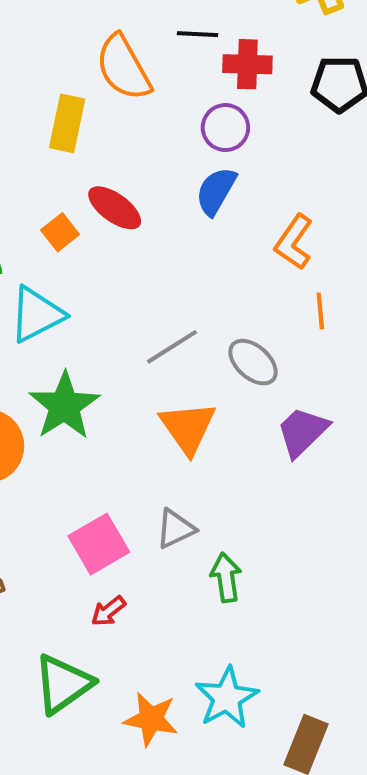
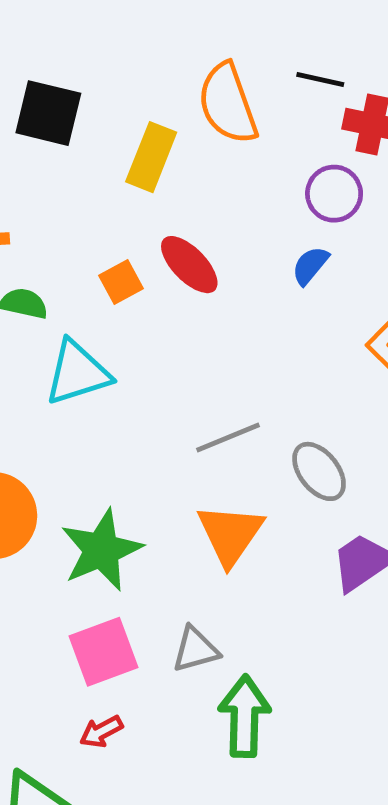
blue semicircle: (216, 191) -> (310, 266), size x0.7
green star: (64, 406) -> (101, 550), moved
green arrow: (226, 578) -> (244, 716), size x1.4

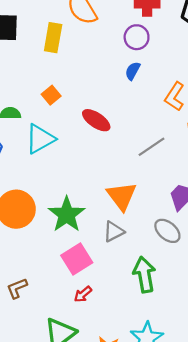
red ellipse: (189, 265) -> (96, 120), moved
gray line: (228, 437) -> (151, 147), moved
gray ellipse: (319, 471) -> (167, 231), moved
gray triangle: (195, 650) -> (114, 232), moved

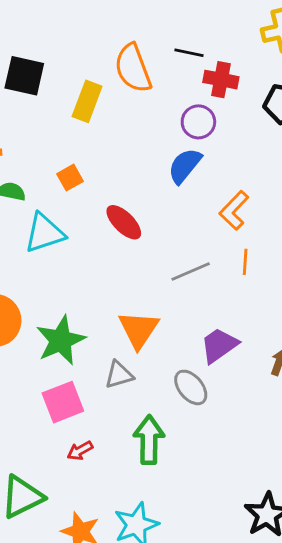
blue semicircle: (133, 71) -> (185, 166), size x1.5
red arrow: (83, 294) -> (80, 451), moved

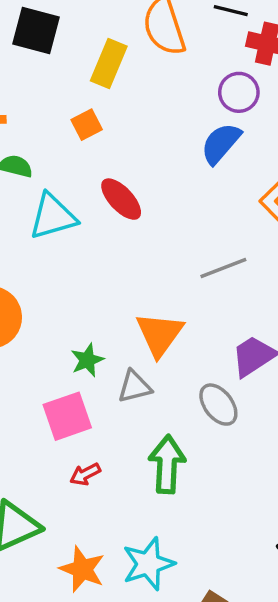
orange square: (70, 178) -> (87, 125), moved
red ellipse: (124, 222) -> (121, 199), moved
green star: (61, 340) -> (87, 360), moved, size x0.6

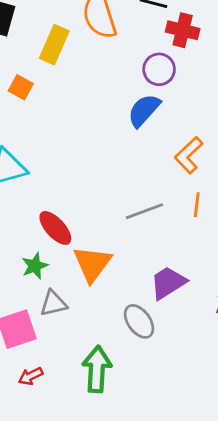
orange square: (87, 125) -> (21, 87), moved, turned -35
red ellipse: (121, 199) -> (55, 228), moved
green star: (87, 360) -> (35, 266), moved
gray triangle: (134, 387) -> (53, 303), moved

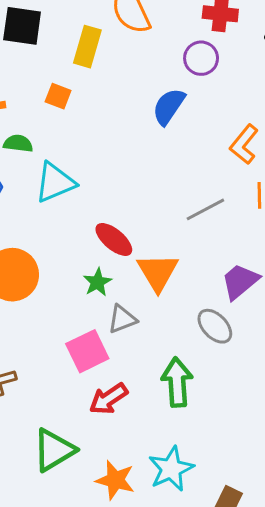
blue semicircle: (144, 110) -> (169, 106), moved
red arrow: (31, 376) -> (108, 399), size x1.5

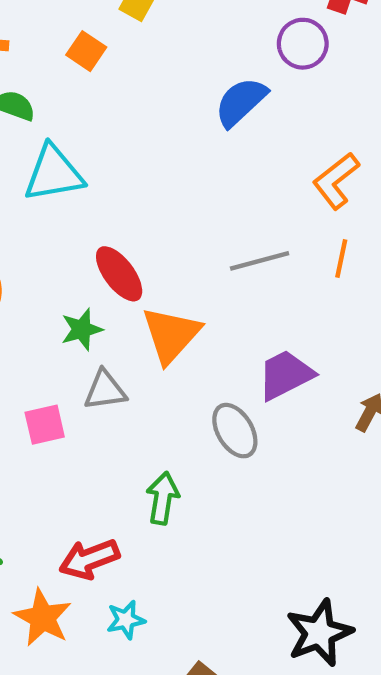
pink square: (87, 351) -> (45, 425), size x0.7
green arrow: (177, 382) -> (163, 498), size x0.7
red arrow: (108, 399) -> (89, 559), moved
cyan star: (171, 469) -> (126, 620), size x0.6

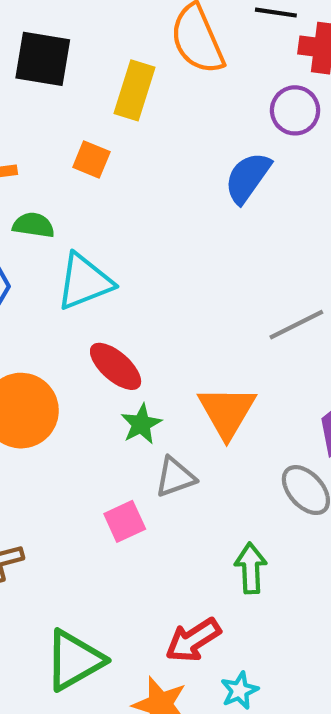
red ellipse: (119, 274) -> (116, 366), moved

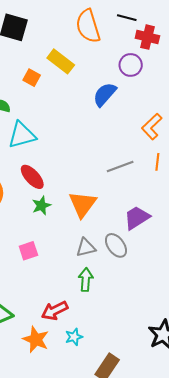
yellow rectangle: (134, 90) -> (61, 61), moved, turned -76
gray triangle: (175, 477) -> (86, 247), moved

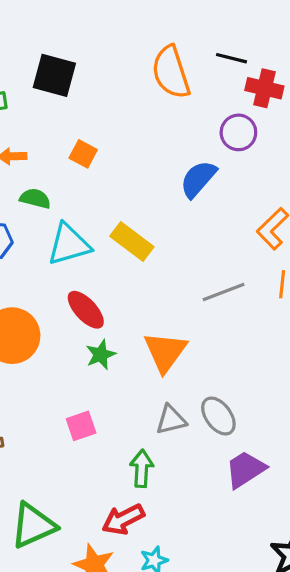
yellow rectangle: (61, 61) -> (132, 241), moved
purple trapezoid: (137, 218) -> (245, 469), moved
green arrow: (86, 280) -> (142, 468), moved

